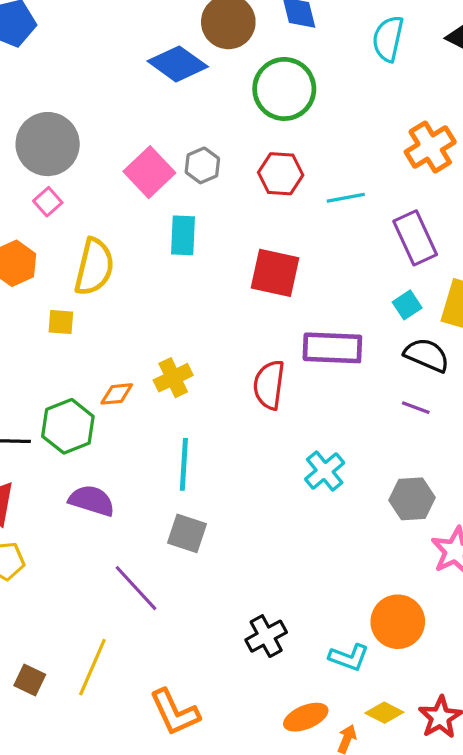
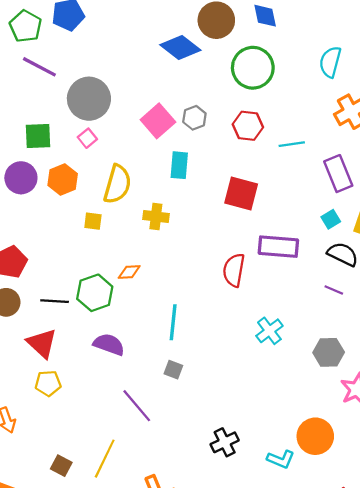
cyan semicircle: (388, 39) -> (330, 62), moved
yellow cross: (173, 378) -> (156, 217), moved, turned 30
gray square: (187, 533) -> (173, 370), size x0.7

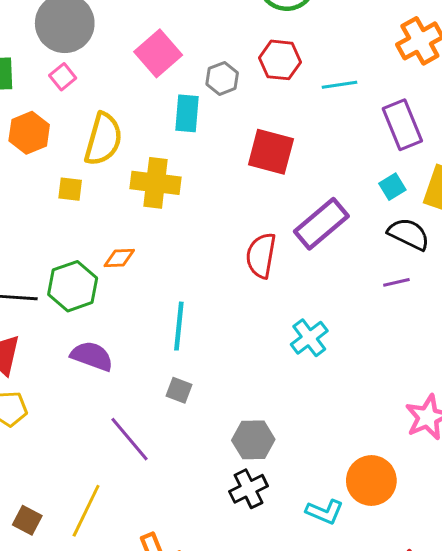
gray hexagon: (194, 118) -> (222, 78), moved
yellow cross: (156, 217) -> (156, 183), size x1.4
purple rectangle: (278, 247) -> (321, 224), turned -45
purple line: (334, 290) -> (396, 282), turned -36
gray hexagon: (329, 352) -> (253, 440), moved

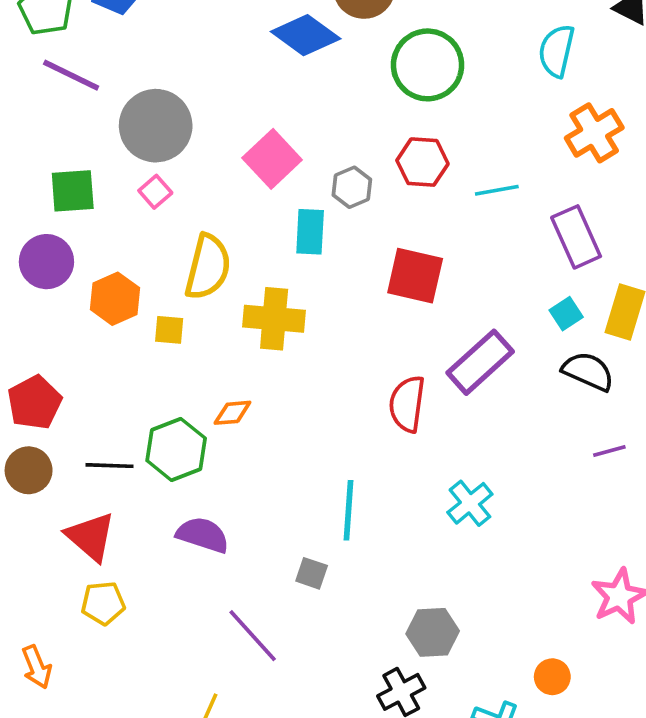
orange hexagon: (29, 133) -> (115, 299), moved
purple line: (396, 282) -> (609, 451), moved
cyan line: (179, 326) -> (349, 510), moved
gray hexagon: (253, 440) -> (433, 632), moved
orange circle: (371, 481) -> (552, 677), size x0.6

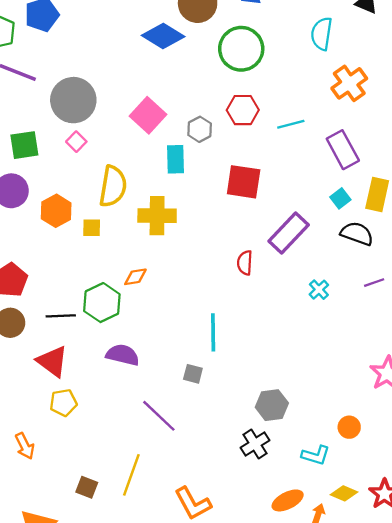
red semicircle: (407, 404) -> (245, 263), size x0.7
cyan cross: (470, 503) -> (319, 290), moved, size x0.7

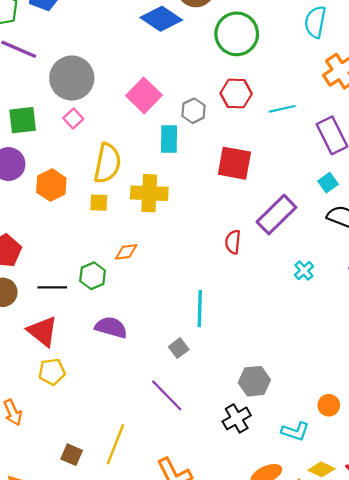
yellow square: (92, 228) -> (99, 203), moved
green hexagon: (102, 303) -> (93, 276), size x0.7
gray square: (193, 374) -> (179, 348), turned 36
purple line: (159, 416) -> (167, 395), moved

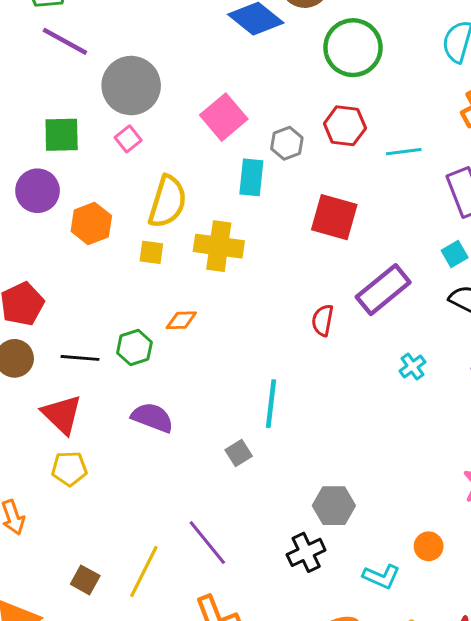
purple line: (167, 395) -> (207, 543), moved

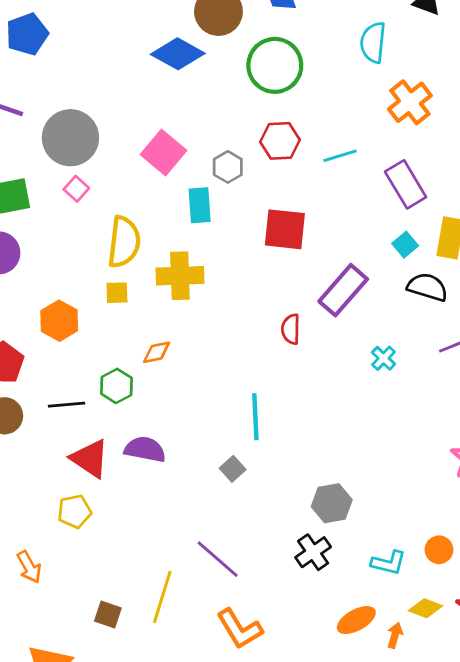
orange hexagon: (91, 223) -> (59, 321), moved
red triangle: (62, 414) -> (90, 458), moved
orange circle: (429, 546) -> (439, 550), moved

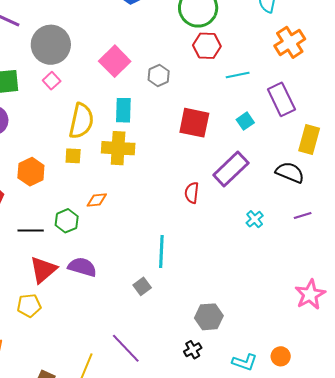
red hexagon: (280, 141) -> (207, 46), moved
cyan rectangle: (200, 205) -> (123, 110), moved
cyan square: (405, 245) -> (245, 121), moved
red triangle: (90, 458) -> (43, 270), turned 40
black cross: (313, 552) -> (193, 350), size x0.7

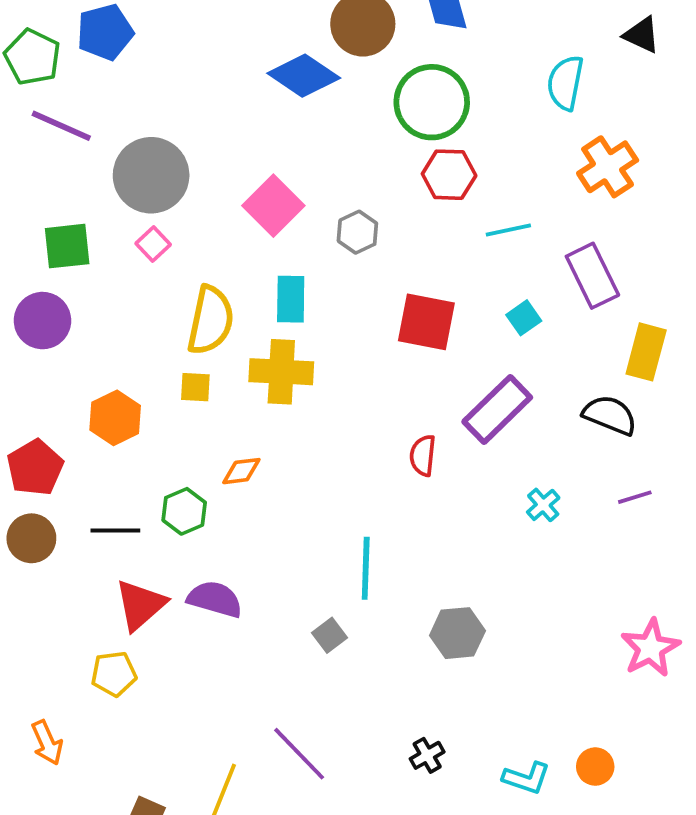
gray hexagon: (209, 317) -> (457, 633), moved

